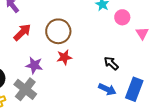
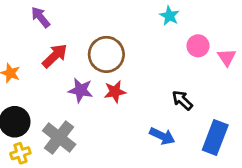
pink circle: (122, 17) -> (198, 46), moved
purple star: (34, 65) -> (81, 90), moved
blue arrow: (107, 89) -> (162, 136), moved

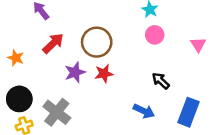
pink circle: (198, 46) -> (155, 35), moved
purple star: (81, 90) -> (75, 72), turned -30

